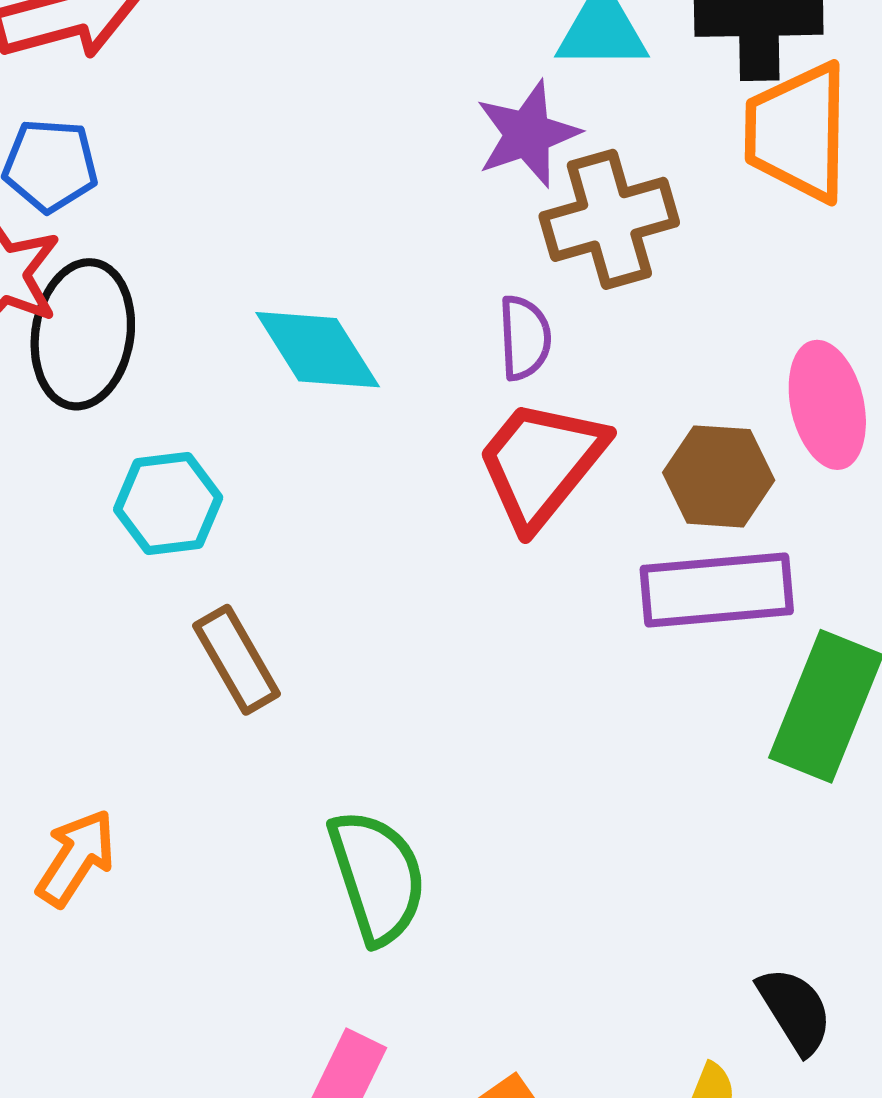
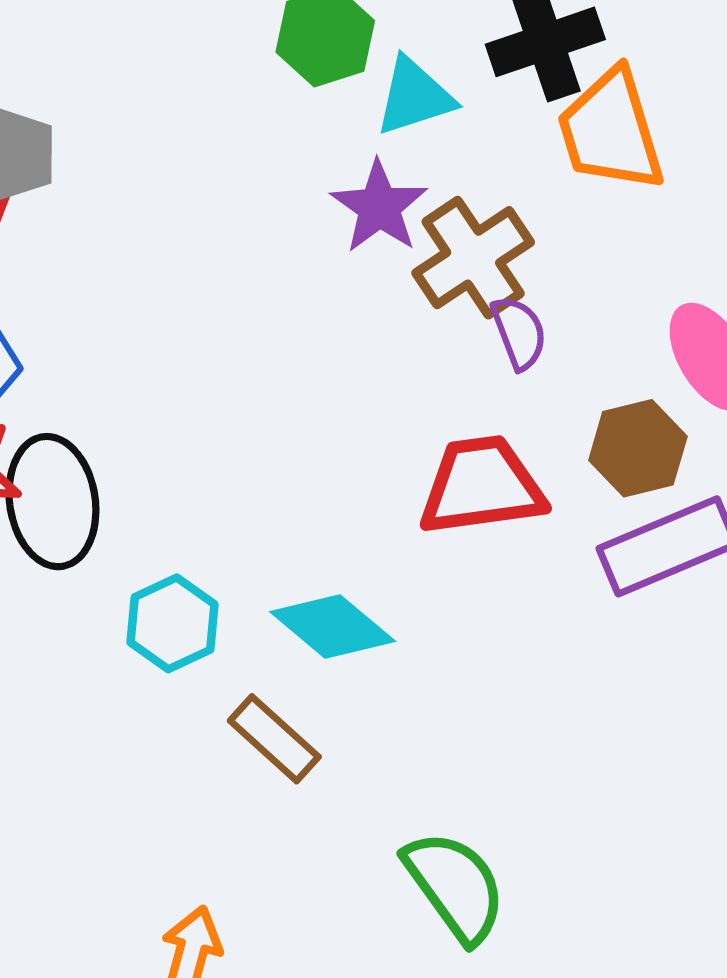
purple semicircle: (525, 338) -> (519, 333), moved
cyan diamond: (318, 350) -> (333, 627), moved
red trapezoid: (541, 463) -> (482, 486), turned 61

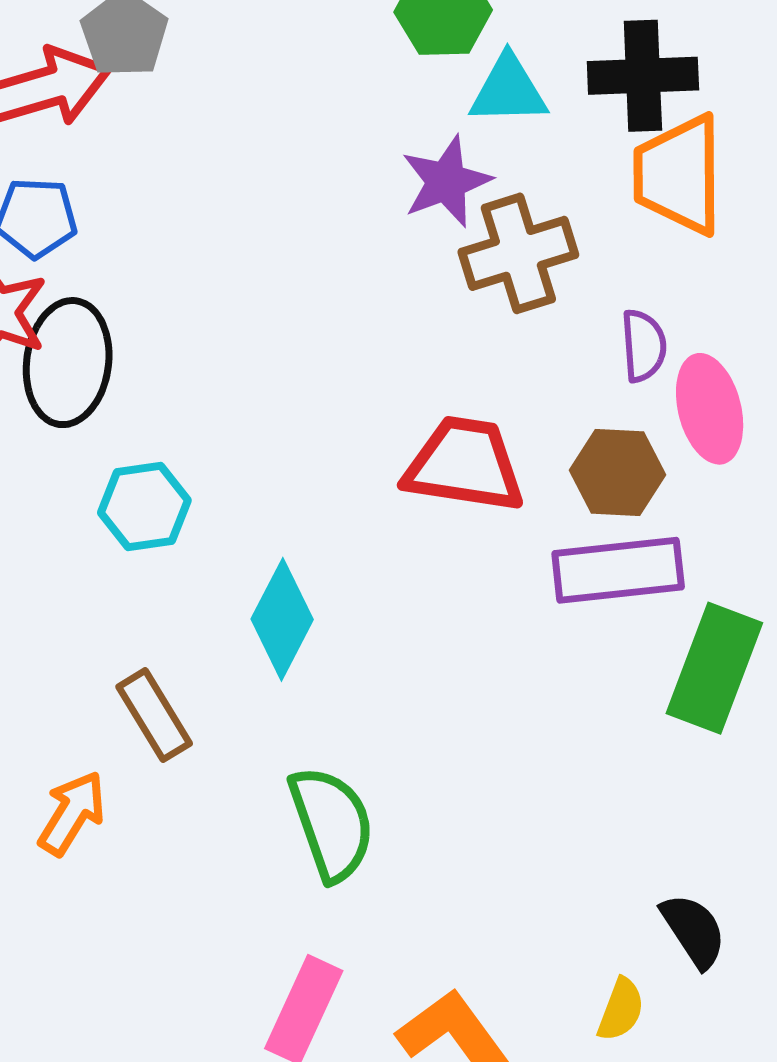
purple semicircle: (519, 333) -> (643, 346), moved
cyan diamond: (333, 627) -> (282, 619), moved, turned 61
brown rectangle: (274, 739) -> (154, 715), moved

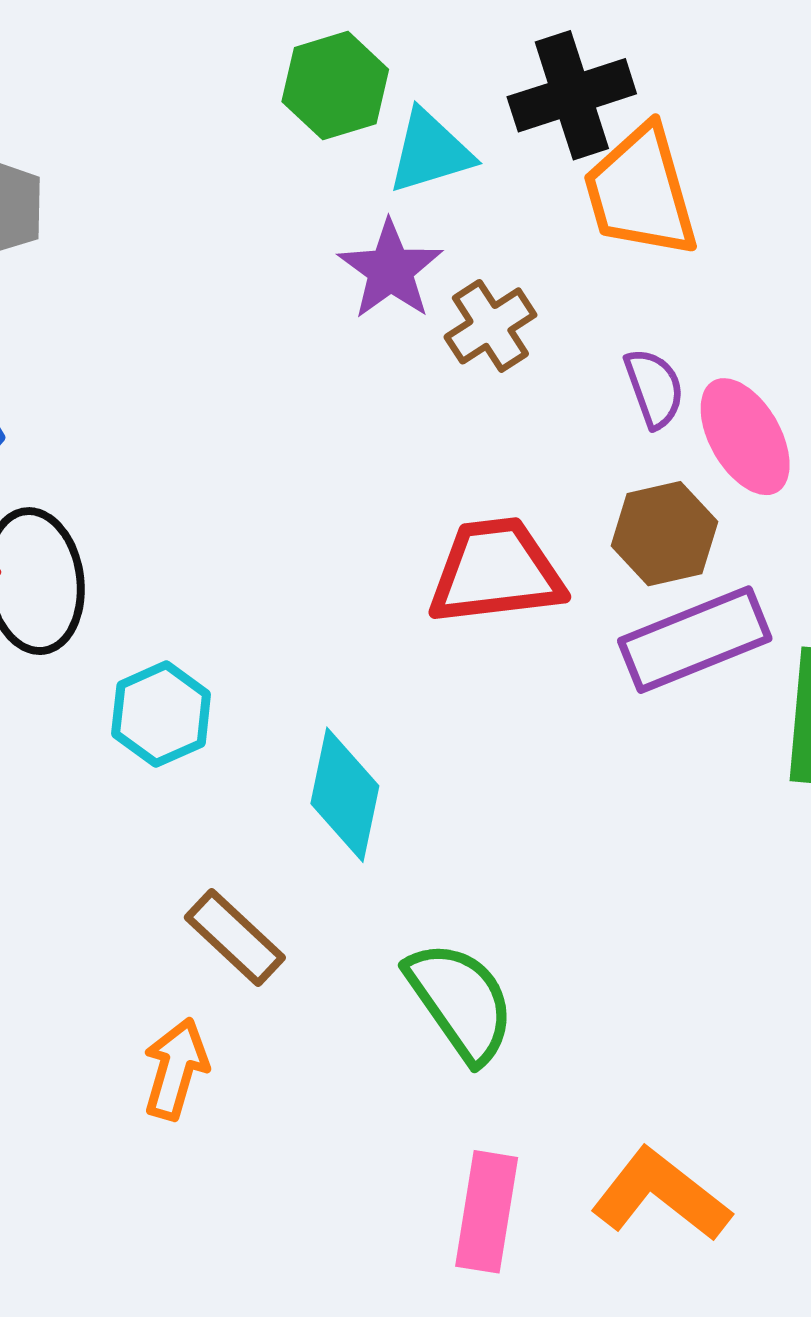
brown cross: (518, 253) -> (490, 326), size x0.7

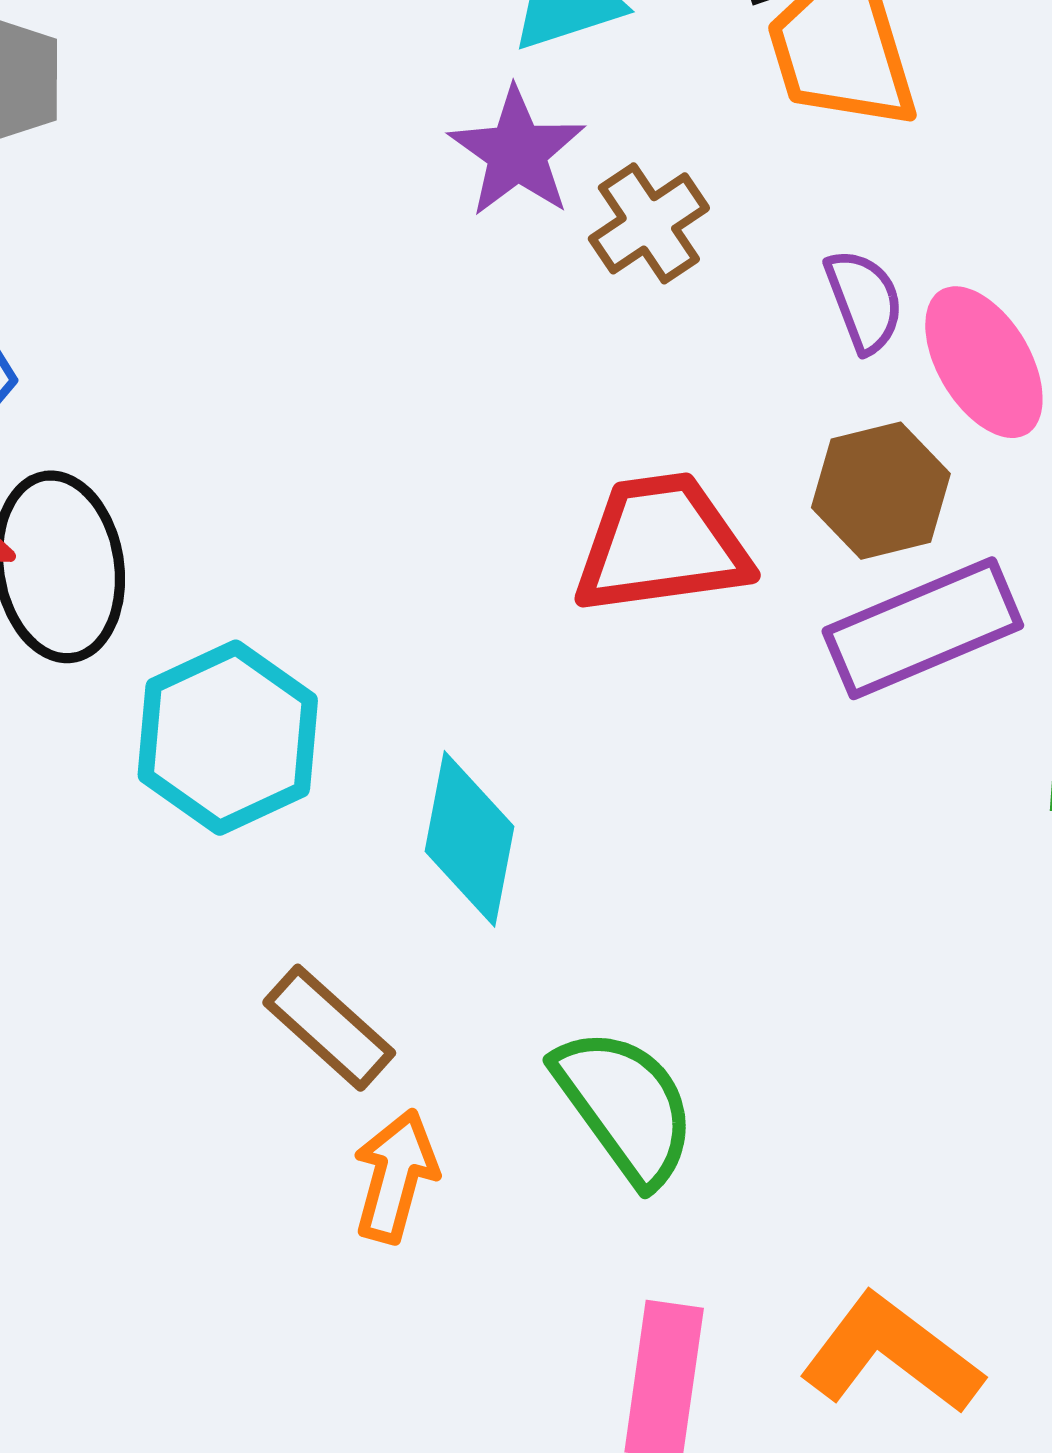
cyan hexagon: (161, 714) -> (228, 738), size x1.4
orange arrow: (176, 1069) -> (395, 1176), moved

